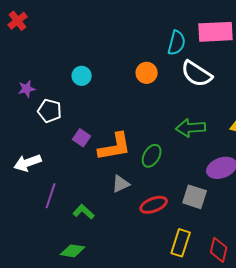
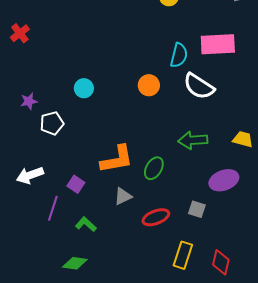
white pentagon: (50, 111) -> (52, 123), turned -30
purple square: (82, 138) -> (76, 184), moved
gray square: (195, 197) -> (197, 209), size x0.7

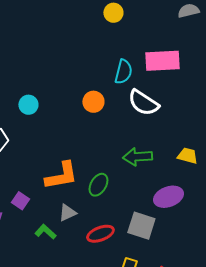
gray square: (197, 209) -> (141, 226), size x1.6
green L-shape: (86, 224) -> (45, 232), moved

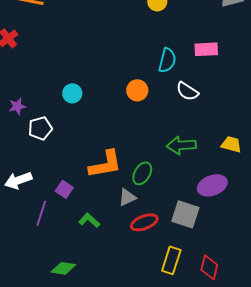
pink rectangle: (162, 61) -> (206, 49), size x0.7
white semicircle: (143, 103) -> (187, 91), size x0.7
gray triangle: (67, 213) -> (127, 197), moved

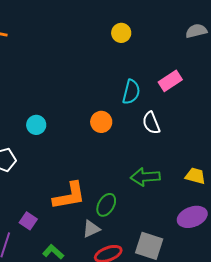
pink rectangle: (206, 49) -> (170, 81), turned -30
white semicircle: (187, 91) -> (151, 123), turned 35
purple ellipse: (212, 185) -> (192, 217), moved

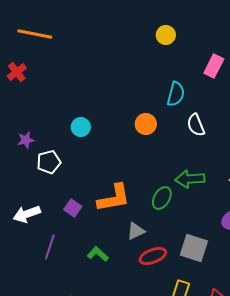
pink rectangle: (170, 81) -> (214, 66), moved, turned -30
green ellipse: (106, 205) -> (162, 198), moved
purple square: (28, 221) -> (73, 208), moved

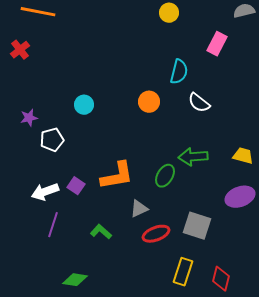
white semicircle: (196, 125) -> (199, 103), turned -30
white arrow: (27, 214) -> (45, 192), moved

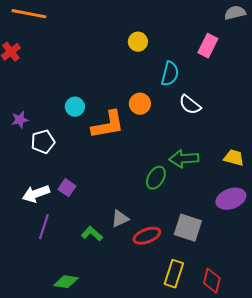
yellow circle: (169, 13) -> (138, 42), moved
orange L-shape: (117, 176) -> (108, 125), moved
gray triangle: (139, 209) -> (120, 219), moved

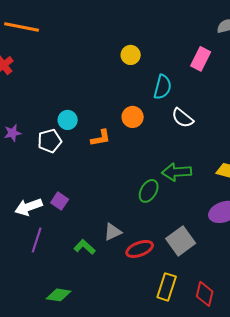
orange L-shape: (108, 125) -> (101, 138), size x0.6
white pentagon: (43, 142) -> (50, 141), moved
gray square: (188, 228) -> (181, 241), turned 36

